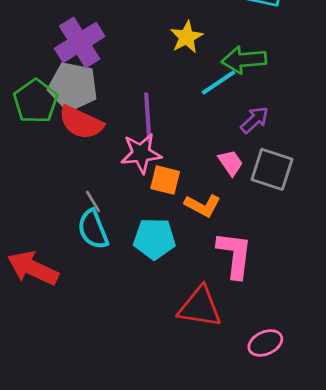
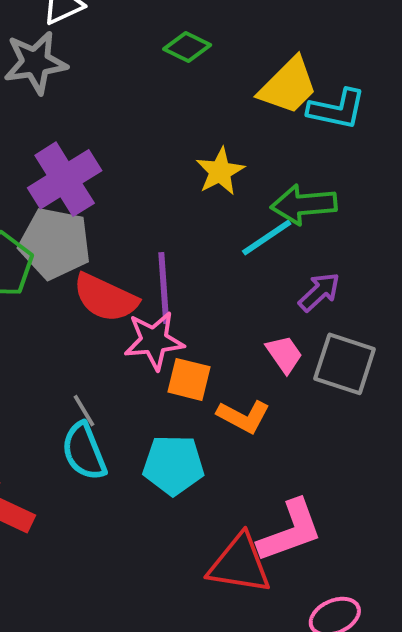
red semicircle: (81, 123) -> (105, 298), moved
pink L-shape: (235, 255) -> (290, 531), moved, turned 63

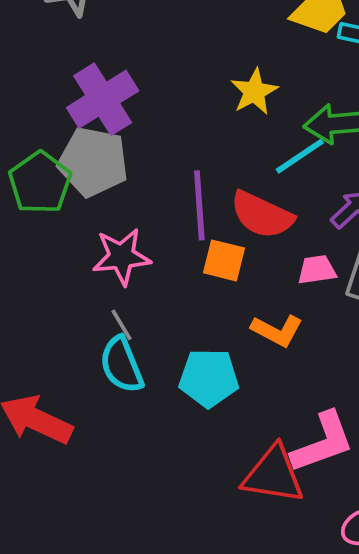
red semicircle: (105, 298) -> (262, 215), moved
pink star: (154, 341) -> (122, 257), moved
pink trapezoid: (284, 354) -> (317, 270), turned -63
orange square: (189, 379) -> (224, 260), moved

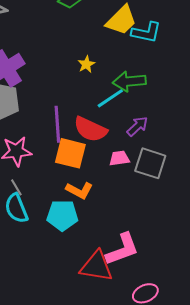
yellow star: (254, 92) -> (86, 64), size x0.7
orange square: (224, 260) -> (70, 153), size x1.4
orange L-shape: (277, 331) -> (79, 190), moved

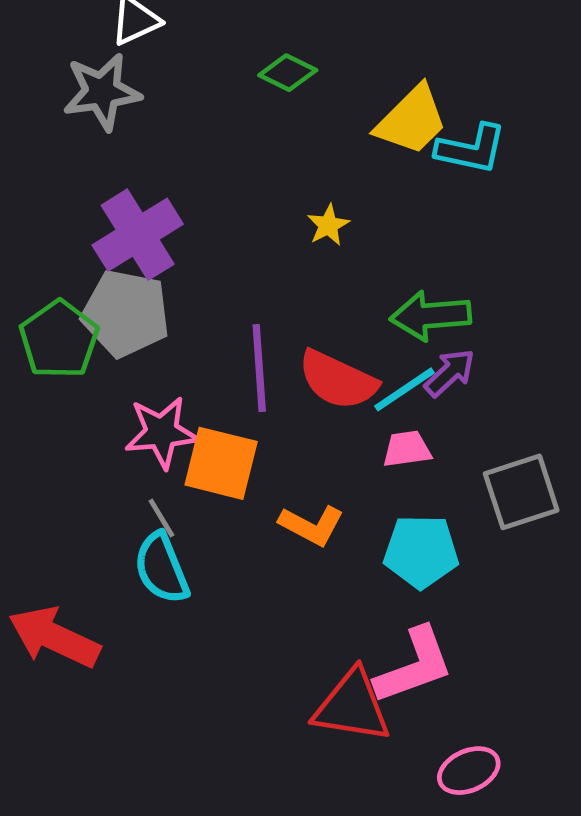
green arrow: (129, 81) -> (431, 316), moved
cyan line: (110, 98) -> (404, 389), moved
orange square: (70, 153) -> (221, 463), moved
gray square: (150, 163) -> (521, 492), moved, turned -36
cyan pentagon: (62, 215) -> (421, 551), moved

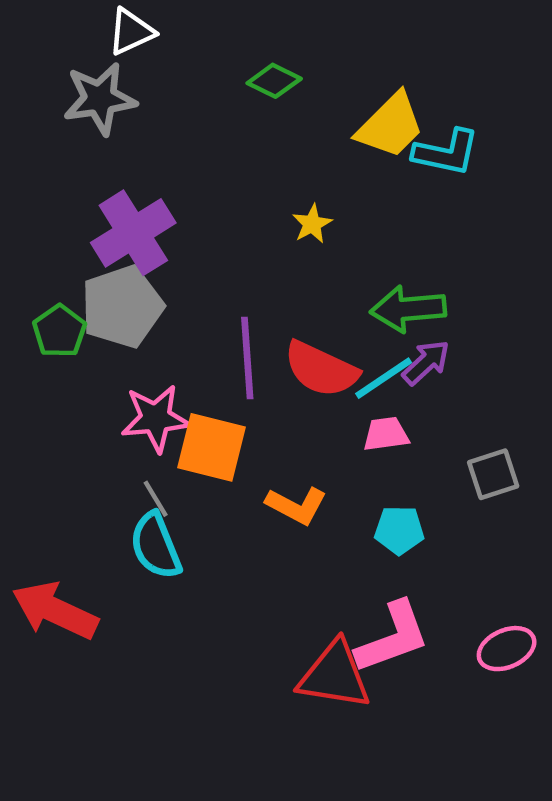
gray pentagon: (126, 313) -> (122, 307), turned -30
green pentagon: (59, 339) -> (60, 331), size x0.7
gray square: (521, 492) -> (493, 474), size x0.7
cyan pentagon: (421, 551) -> (399, 530), size x0.7
pink ellipse: (469, 771) -> (507, 649), moved

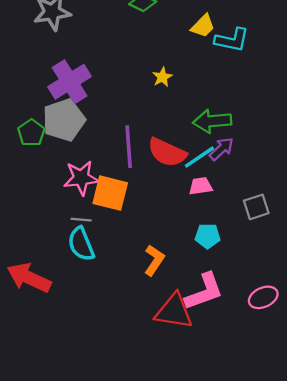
yellow trapezoid: (390, 126) -> (203, 26), size x0.7
gray line: (156, 499) -> (81, 220), turned -54
orange L-shape: (296, 506) -> (154, 260), moved, turned -84

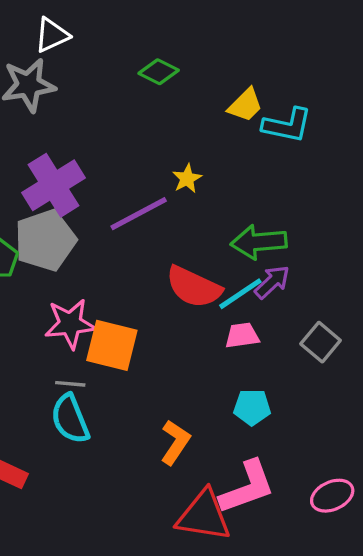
purple line: (129, 147) -> (139, 214), moved, turned 66
gray square: (256, 207) -> (321, 342), moved, turned -32

